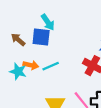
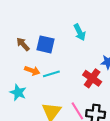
cyan arrow: (48, 22) -> (80, 32), moved
cyan star: (18, 71) -> (18, 92), moved

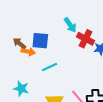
orange arrow: (32, 71) -> (28, 52), moved
red cross: (92, 78) -> (86, 39), moved

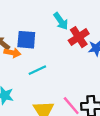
red cross: (86, 39) -> (79, 37), turned 30

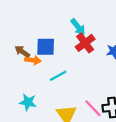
red cross: (79, 37) -> (85, 43), moved

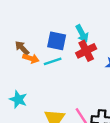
blue square: (46, 47) -> (57, 41), moved
cyan line: (58, 76) -> (53, 61), moved

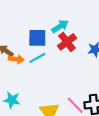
cyan arrow: (82, 34) -> (60, 26), turned -84

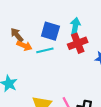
cyan arrow: (60, 26) -> (75, 26), turned -63

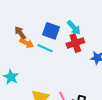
cyan arrow: (75, 26) -> (74, 28), turned 126
cyan line: (45, 50) -> (45, 48), turned 35

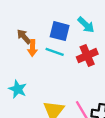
orange arrow: (27, 43) -> (32, 48), turned 72
red cross: (75, 43) -> (87, 56), moved

